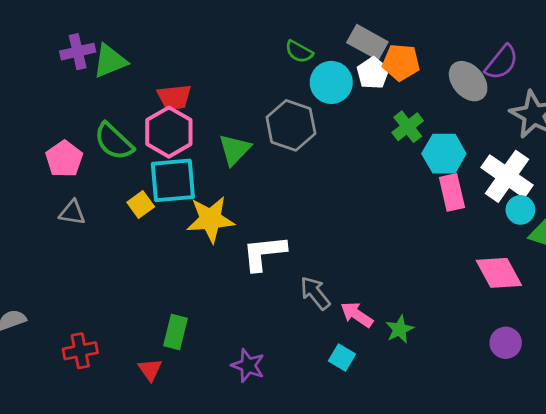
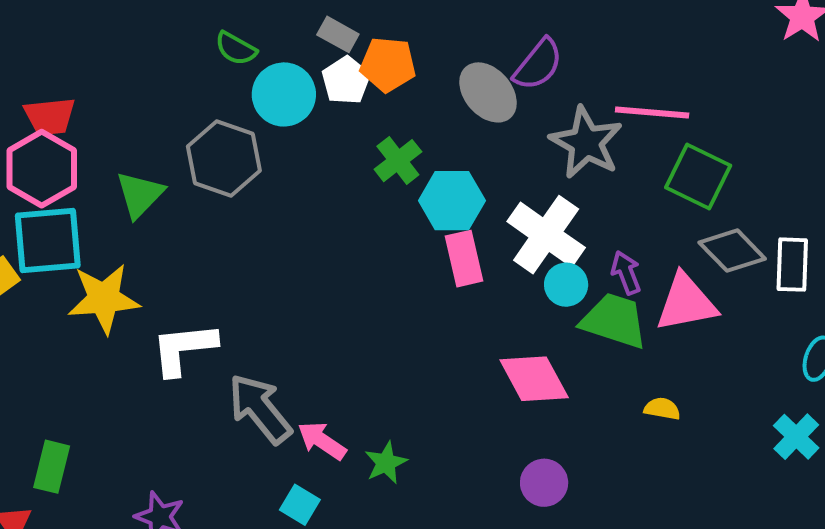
gray rectangle: (367, 42) -> (338, 34), size x0.7
gray arrow: (315, 293) -> (260, 409), size x1.4

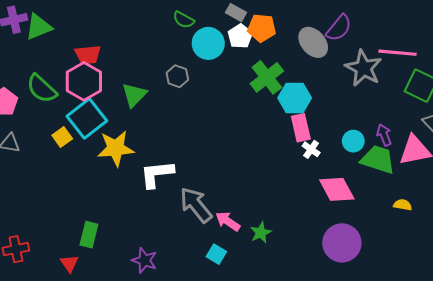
gray hexagon: (224, 159) -> (177, 76), size x0.6
green cross: (398, 161) -> (267, 77), size x1.4
white cross: (546, 235) -> (311, 149), moved, size x0.5
cyan square: (48, 241) -> (87, 118), turned -33
purple circle: (544, 483) -> (342, 243), size x1.6

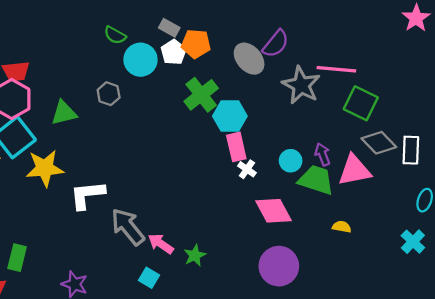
green triangle: (134, 95) -> (64, 113), turned 32

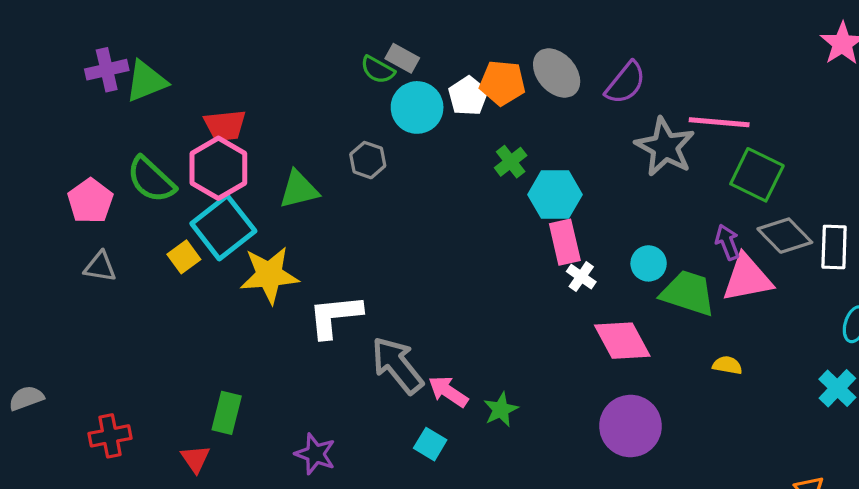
gray rectangle: (169, 28) -> (402, 58), moved
gray ellipse: (249, 59) -> (557, 73), moved
green cross: (201, 95) -> (511, 162), size x0.6
purple arrow: (322, 154) -> (727, 242), moved

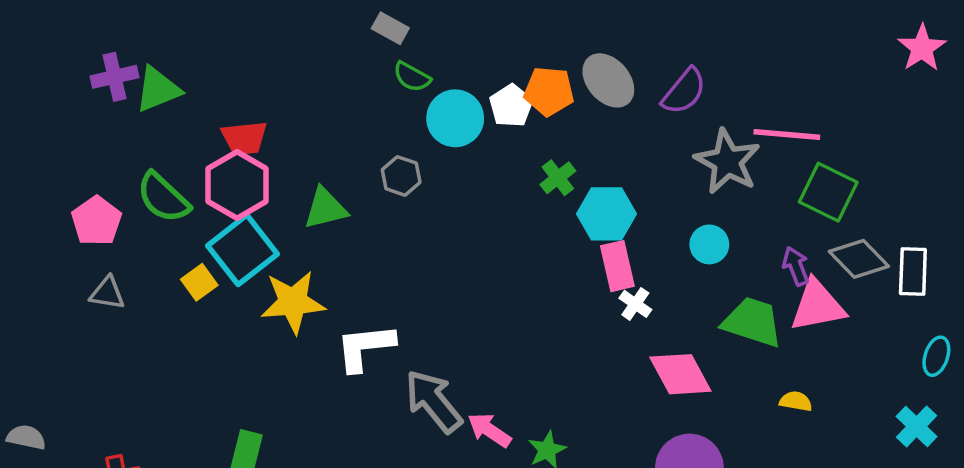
gray rectangle: (402, 58) -> (390, 28), moved
cyan circle: (649, 263) -> (709, 244), moved
gray semicircle: (26, 398) -> (26, 437), turned 32

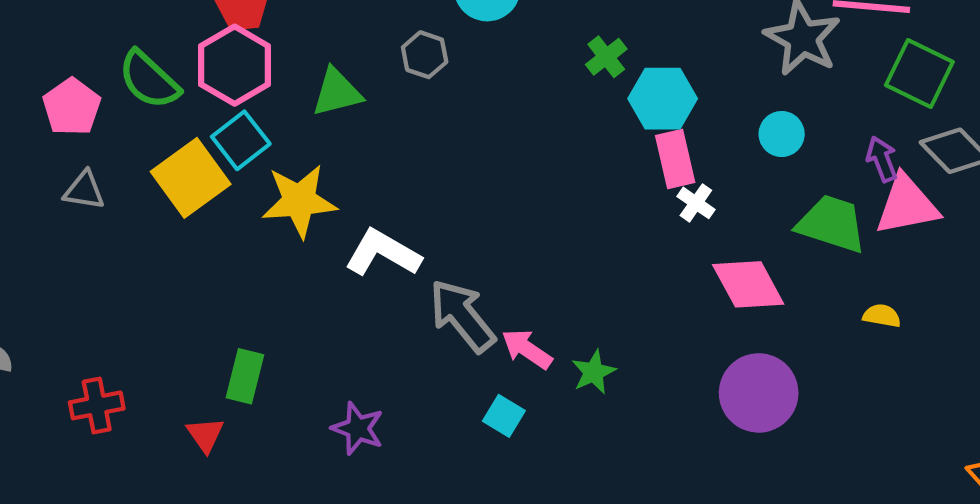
cyan square: (242, 250) -> (241, 140), size x0.7
yellow square: (199, 282) -> (191, 178), size x1.8
white L-shape: (365, 347) -> (383, 253), turned 36

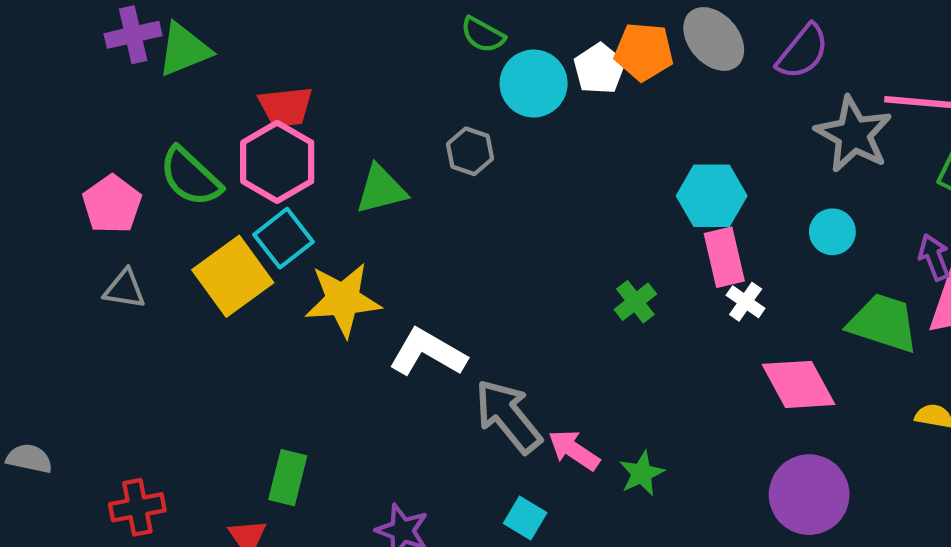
green cross: (606, 57) -> (635, 302), moved
cyan square: (504, 416) -> (525, 518), moved

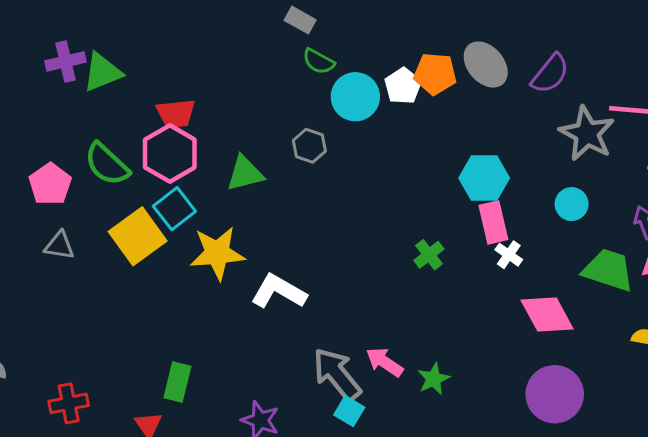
gray arrow: (508, 416) -> (337, 374), moved

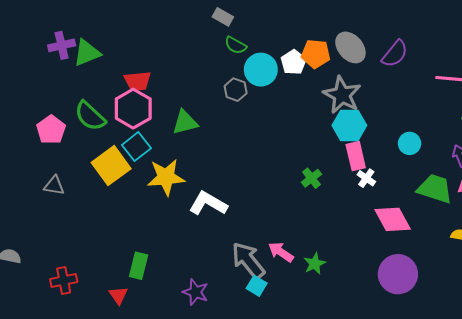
gray star: (587, 134) -> (342, 95), moved
gray hexagon: (309, 146) -> (236, 90), moved
gray triangle: (59, 245) -> (54, 186), moved

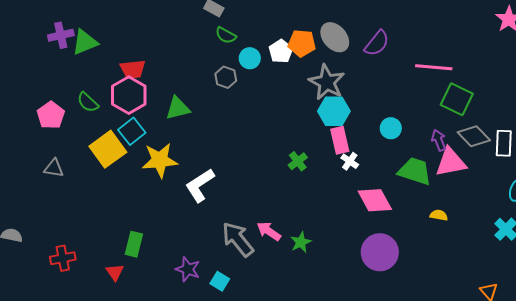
cyan circle: (261, 70) -> (250, 58), size x0.7
green semicircle: (90, 116) -> (88, 102), size x0.7
white L-shape: (208, 204) -> (200, 185), turned -63
cyan square: (257, 286) -> (220, 281), moved

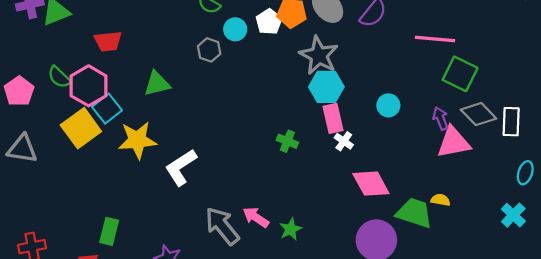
pink hexagon: (129, 95) -> (89, 86), moved
green cross: (298, 161) -> (287, 141), turned -30
gray triangle: (54, 168) -> (22, 149), size x1.4
green trapezoid: (415, 171) -> (414, 213), moved

